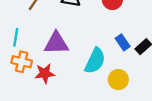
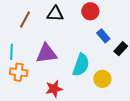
blue rectangle: (123, 42) -> (103, 36), moved
red star: (45, 73) -> (54, 89), moved

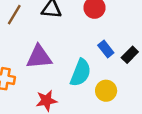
blue rectangle: (103, 36) -> (106, 49), moved

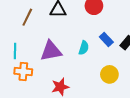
cyan semicircle: (81, 73) -> (84, 48), moved, size x0.6

